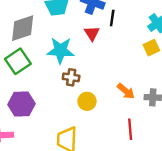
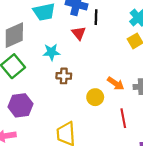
cyan star: (60, 50) -> (51, 52), size x0.7
yellow circle: (87, 101) -> (95, 97), moved

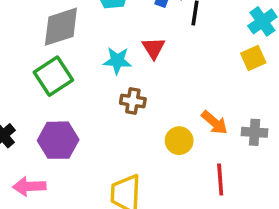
red triangle: (79, 33) -> (154, 48), moved

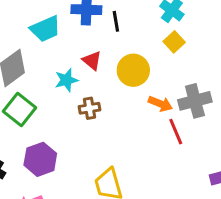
gray cross: (255, 132) -> (195, 101), size x1.5
yellow circle: (179, 141) -> (133, 70), moved, size x1.4
red line: (220, 179) -> (176, 132), moved

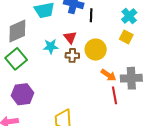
yellow square: (174, 42) -> (126, 37), turned -32
brown cross: (89, 108) -> (72, 55), moved

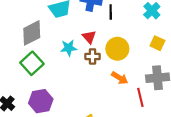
yellow square: (126, 37) -> (157, 43), moved
orange arrow: (108, 75) -> (120, 78), moved

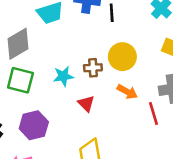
red triangle: (89, 37) -> (86, 104), moved
cyan star: (69, 48) -> (63, 76), moved
green square: (32, 63) -> (20, 80), turned -30

